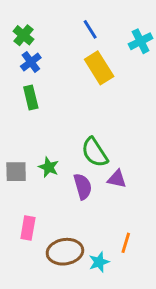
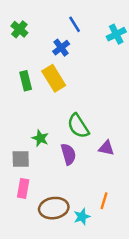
blue cross: (31, 62) -> (61, 48), moved
yellow rectangle: (99, 68) -> (54, 78), moved
gray square: (16, 172) -> (21, 159), moved
purple triangle: (117, 179) -> (106, 148), moved

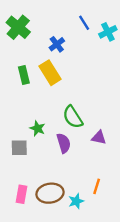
blue line: (75, 24) -> (84, 23), moved
green cross: (19, 29) -> (18, 27), size x1.5
pink rectangle: (23, 188) -> (22, 194), moved

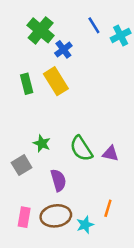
green cross: (18, 27) -> (41, 30), moved
green semicircle: (73, 117) -> (81, 149), moved
purple semicircle: (64, 143) -> (58, 180), moved
gray square: (19, 148) -> (22, 165), turned -30

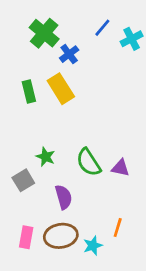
blue line: (94, 25) -> (102, 28), turned 72

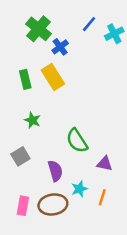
green star: (46, 157) -> (32, 120), moved
purple triangle: (120, 168) -> (105, 164), moved
cyan star: (93, 246) -> (79, 189), moved

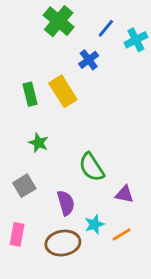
green cross: (38, 29) -> (59, 21), moved
blue cross: (60, 47) -> (89, 60), moved
orange line: (102, 197) -> (122, 234), turned 42
pink rectangle: (23, 206) -> (17, 234), moved

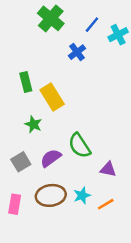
yellow rectangle: (63, 91) -> (52, 97), moved
purple semicircle: (66, 203) -> (51, 158), moved, turned -110
brown ellipse: (63, 243) -> (51, 195), moved

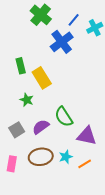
blue cross: (77, 52) -> (62, 42), size x1.6
purple triangle: (108, 169) -> (87, 136), size x1.5

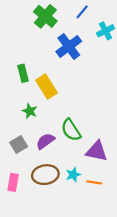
blue line: (74, 20) -> (82, 12), moved
orange line: (85, 164) -> (94, 182), turned 40

